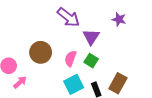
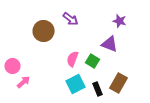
purple arrow: (68, 17) -> (71, 19), size x0.7
purple triangle: (91, 37) -> (110, 44), moved, turned -42
brown circle: (41, 52) -> (44, 31), moved

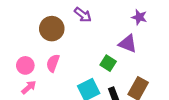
pink semicircle: (73, 59) -> (53, 63), moved
pink circle: (13, 66) -> (25, 65), moved

